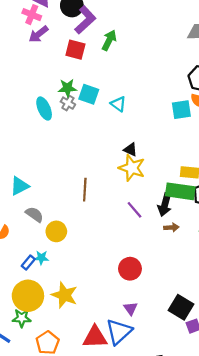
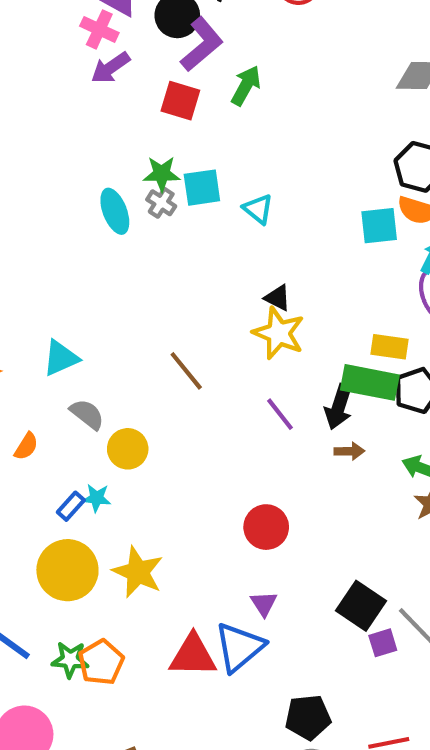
cyan square: (89, 94) -> (202, 188), turned -30
brown line: (85, 190) -> (186, 371), turned -45
green star: (22, 318) -> (70, 660), moved

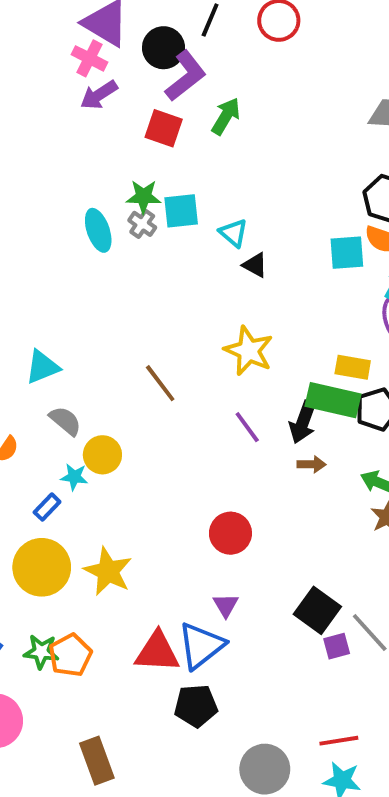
black triangle: (278, 298) -> (255, 265), moved
cyan star: (96, 498) -> (74, 477), moved
black pentagon: (308, 717) -> (196, 706), moved

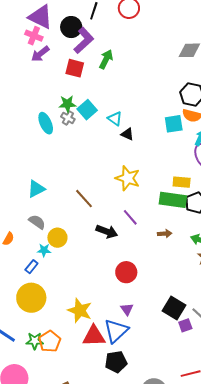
cyan square: (181, 211) -> (87, 110), turned -30
cyan triangle: (42, 367) -> (36, 189), moved
black arrow: (303, 422) -> (107, 231), moved, turned -85
yellow star: (108, 571) -> (80, 311), moved

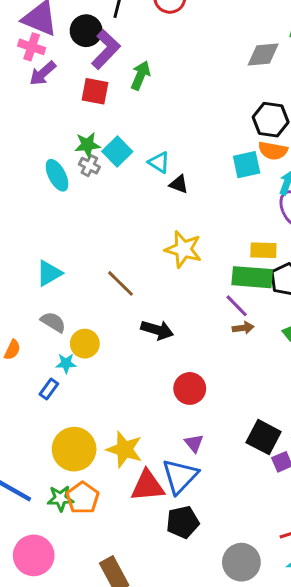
purple line: (130, 217) -> (237, 306), moved
yellow circle: (31, 298) -> (74, 449), moved

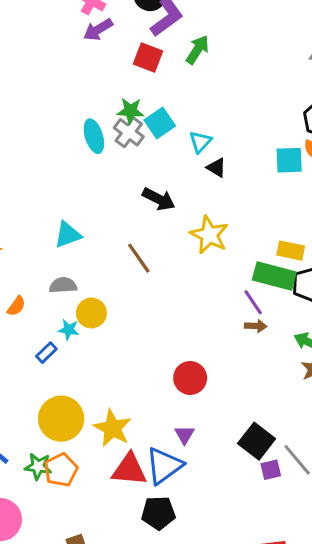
cyan triangle: (159, 162) -> (200, 142), turned 30
gray cross: (89, 166) -> (129, 132), size x1.4
gray semicircle: (53, 322) -> (63, 285), turned -45
black arrow: (157, 330) -> (159, 199), moved

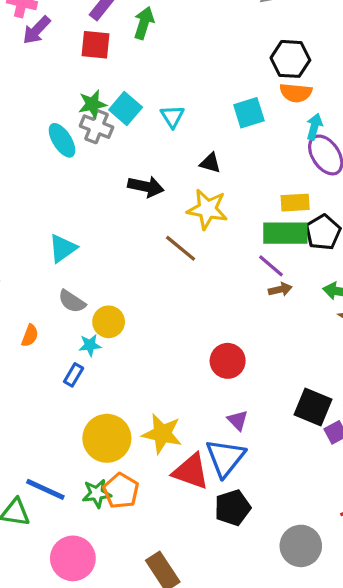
cyan square: (289, 160) -> (249, 113), moved
black triangle: (216, 168) -> (210, 163), moved
brown line: (139, 258) -> (181, 248), moved
gray semicircle: (63, 285) -> (72, 301), turned -128
red triangle: (129, 470) -> (191, 471), turned 30

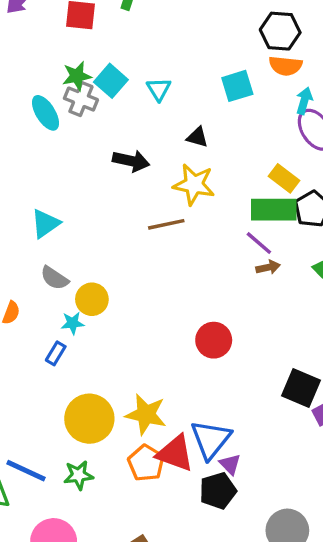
yellow rectangle: (295, 203) -> (284, 178), turned 40
brown line: (181, 248) -> (166, 224), turned -52
purple triangle: (238, 420) -> (230, 464), moved
orange pentagon: (121, 491) -> (146, 463), moved

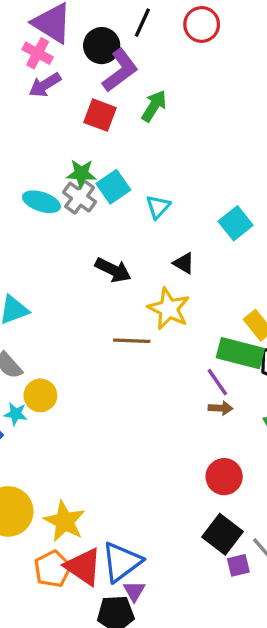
cyan square: (237, 86) -> (236, 223), turned -36
cyan ellipse: (45, 113) -> (41, 202), turned -54
red circle: (214, 340) -> (224, 477), moved

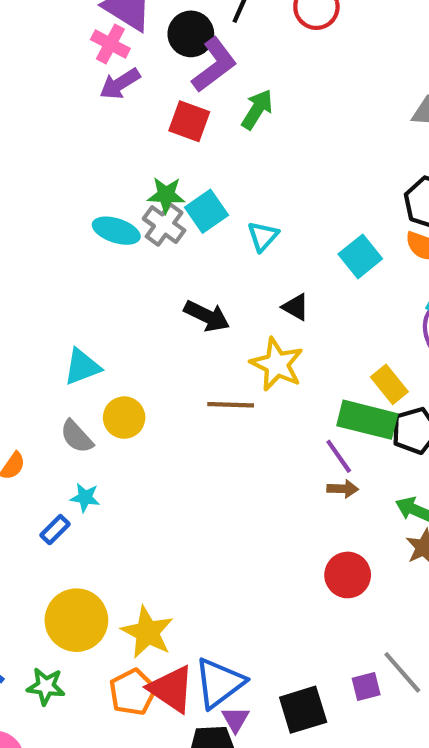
yellow circle: (40, 395) -> (124, 418), moved
black square: (222, 534) -> (303, 710), moved, turned 36

